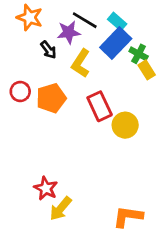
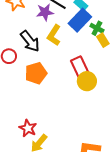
black arrow: (48, 50) -> (30, 41), moved, size x1.6
orange pentagon: (51, 98) -> (36, 73), moved
red rectangle: (100, 106) -> (80, 67), moved

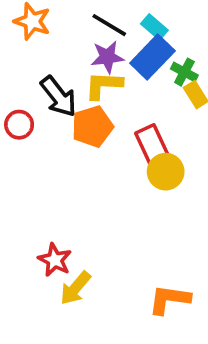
purple star: (45, 12) -> (107, 57), moved
yellow L-shape: (54, 35) -> (104, 85), turned 60
orange pentagon: (36, 73) -> (92, 127), moved

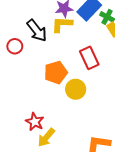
orange pentagon: (92, 127) -> (56, 72), moved
yellow circle: (166, 172) -> (76, 89), moved

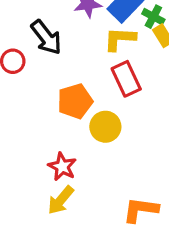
yellow L-shape: (62, 24) -> (120, 39), moved
red star: (35, 122) -> (62, 167), moved

